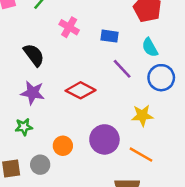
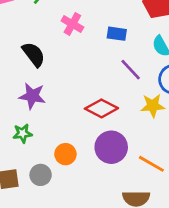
red diamond: (81, 90) -> (101, 108), moved
yellow star: (142, 115) -> (153, 106), moved

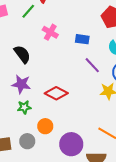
red diamond: (101, 108) -> (56, 93), moved
green star: (23, 133) -> (24, 107), moved
purple circle: (111, 147) -> (71, 144), moved

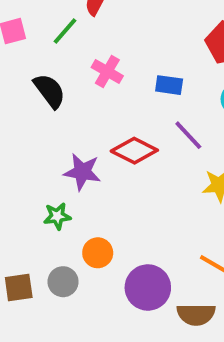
black semicircle: (22, 54) -> (50, 91), moved
purple star: (21, 84) -> (82, 172), moved
red diamond: (56, 93) -> (134, 151), moved

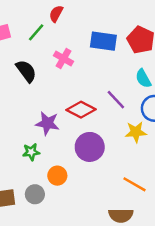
blue rectangle: (169, 85) -> (103, 41), moved, size x1.5
purple circle: (148, 287) -> (90, 147), moved

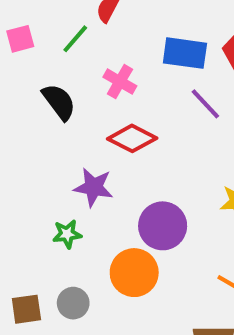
purple line: (116, 100) -> (205, 104), moved
red diamond: (81, 110) -> (132, 138), moved
orange circle: (57, 176) -> (134, 273), moved, size x1.5

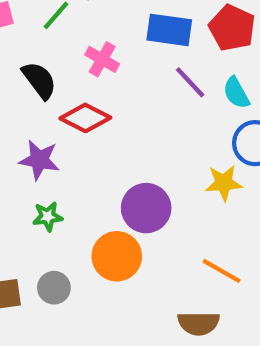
red diamond: (132, 138) -> (85, 118), moved
purple star: (94, 187) -> (39, 160), moved

